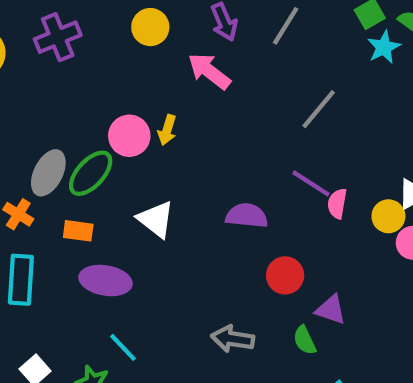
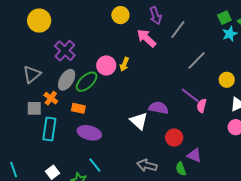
gray line: (286, 26) -> (178, 30), moved
purple cross: (58, 37) -> (65, 51), moved, turned -30
yellow circle: (388, 216) -> (227, 80), moved
white triangle: (156, 219) -> (139, 121), moved

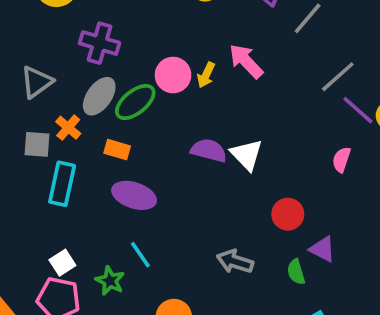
pink arrow: (146, 38) -> (246, 61), moved
purple cross: (65, 51) -> (100, 43), turned -30
purple line: (190, 95) -> (358, 110), moved
purple semicircle: (158, 108) -> (209, 150), moved
white triangle: (139, 121) -> (247, 155), moved

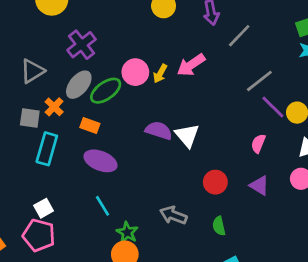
purple cross: (100, 43) -> (82, 45), turned 32
pink arrow: (246, 61) -> (191, 65), turned -84
purple triangle: (322, 249) -> (259, 186), moved
green star: (110, 281) -> (127, 232), moved

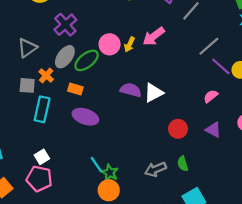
white triangle: (187, 135) -> (154, 93), turned 45
pink semicircle: (258, 144) -> (211, 96), turned 32
cyan line: (102, 206) -> (96, 164), moved
gray arrow: (173, 215) -> (155, 169), moved, turned -40

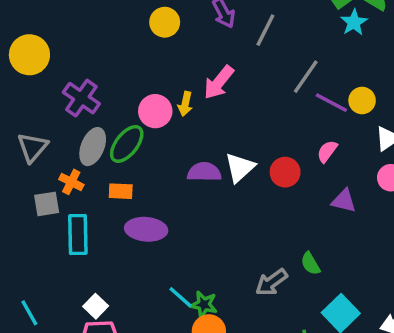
red circle: (178, 129) -> (285, 172), moved

